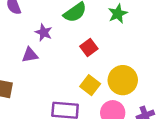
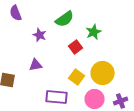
green star: (118, 14) -> (94, 32), moved
purple triangle: (30, 55) -> (36, 65), moved

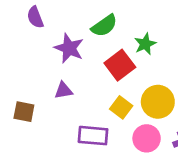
purple star: (40, 35) -> (69, 48), size x1.5
red square: (76, 47) -> (120, 65), size x1.5

